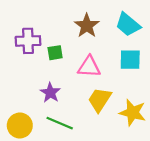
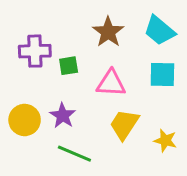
yellow star: (133, 113) -> (165, 141), size x0.7
yellow circle: (20, 125) -> (25, 120), moved

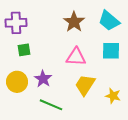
purple cross: (35, 51) -> (16, 23), moved
green square: (69, 66) -> (24, 50), moved

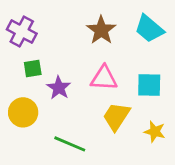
purple cross: (16, 23) -> (22, 32), turned 30
cyan square: (111, 51) -> (149, 85), moved
purple star: (43, 79) -> (59, 88), moved

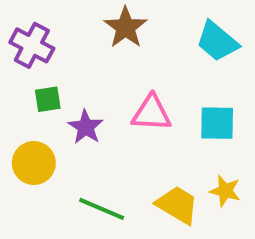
brown star: (101, 30) -> (126, 27), moved
yellow trapezoid: (116, 117) -> (177, 205), moved, turned 88

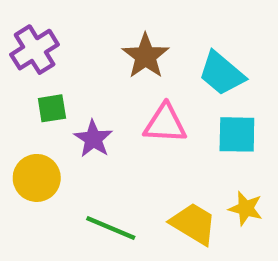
brown star: (126, 27) -> (146, 56), moved
cyan trapezoid: (217, 41) -> (222, 74), moved
purple cross: (32, 45) -> (35, 50), turned 30

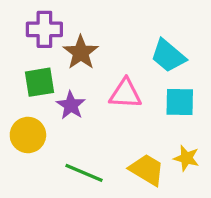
purple cross: (35, 50) -> (44, 29), moved, turned 32
brown star: (146, 56) -> (81, 52), moved
green square: (52, 108) -> (39, 82), size x1.4

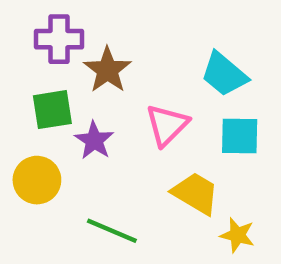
pink triangle: (125, 94) -> (167, 125), turned -48
yellow star: (186, 158) -> (237, 235), moved
yellow trapezoid: (147, 170) -> (196, 193), moved

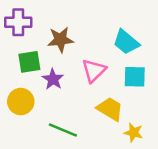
purple cross: (59, 39) -> (18, 22), moved
brown star: (107, 70) -> (60, 40), turned 30

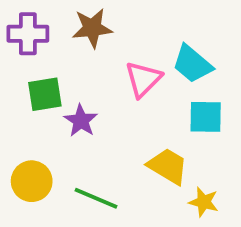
brown star: (60, 40) -> (92, 28), moved
pink triangle: (94, 71) -> (143, 79), moved
yellow circle: (21, 102) -> (32, 181), moved

